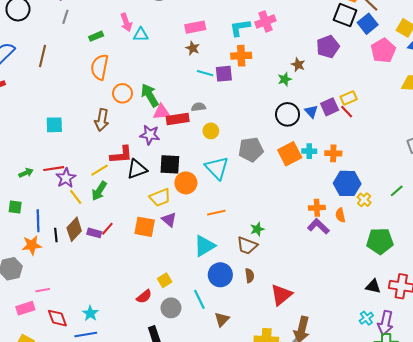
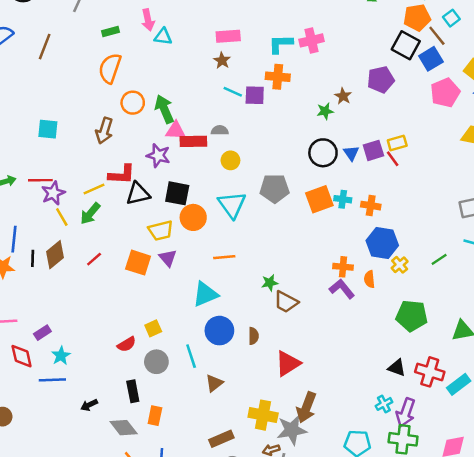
purple rectangle: (94, 233) -> (42, 333), moved, turned -56
brown trapezoid: (247, 246) -> (286, 302), moved

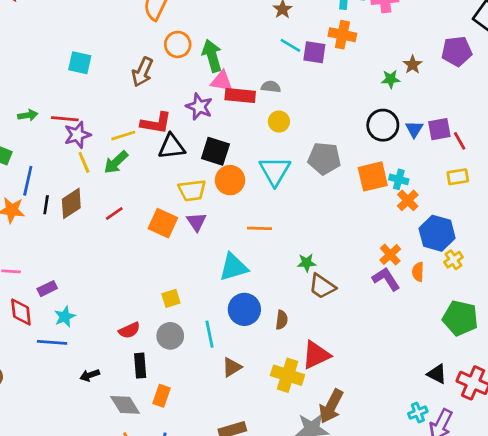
yellow rectangle: (397, 143) -> (458, 177), moved
orange cross: (371, 206) -> (408, 200), moved, turned 30
orange cross: (343, 267) -> (390, 255), turned 36
red semicircle: (127, 344) -> (129, 330), moved
yellow cross: (263, 415) -> (288, 375), moved

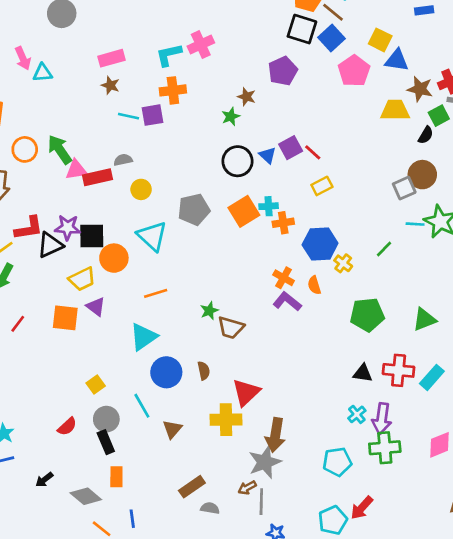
purple star: (199, 107) -> (68, 228), moved
orange cross: (408, 200) -> (283, 223), turned -36
black rectangle: (140, 366) -> (106, 442), moved

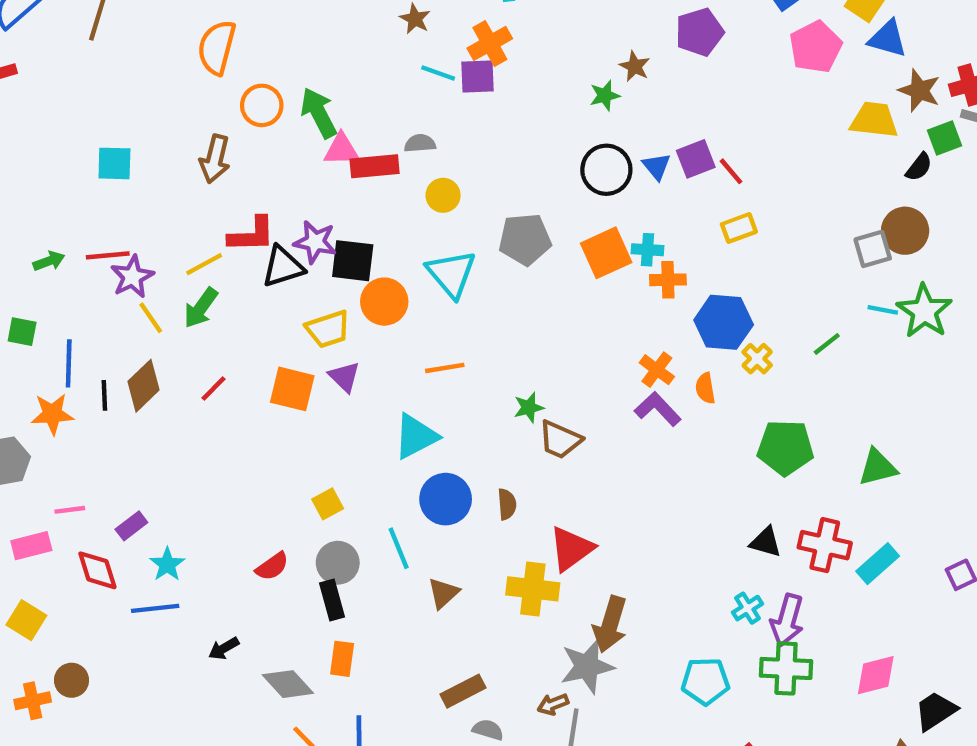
orange cross: (173, 90) -> (490, 43), moved, turned -30

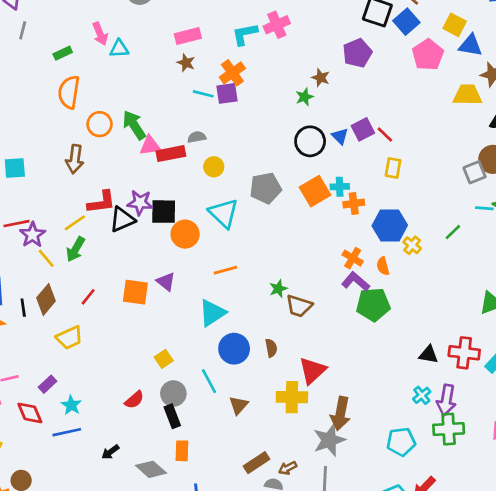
yellow rectangle: (739, 228) -> (393, 168), turned -54
yellow trapezoid: (328, 329) -> (69, 338), moved
green pentagon: (785, 448) -> (373, 305), moved
brown arrow: (553, 704) -> (288, 468), moved

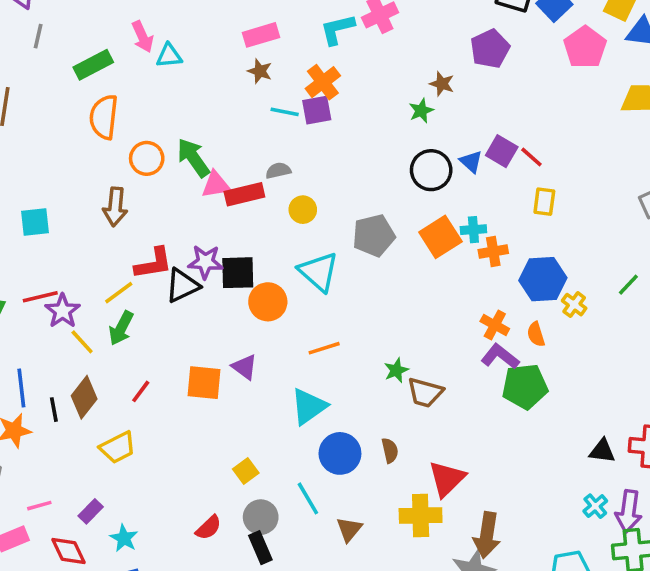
green rectangle: (63, 53) -> (93, 65), size x1.5
purple square: (363, 129) -> (502, 151), turned -30

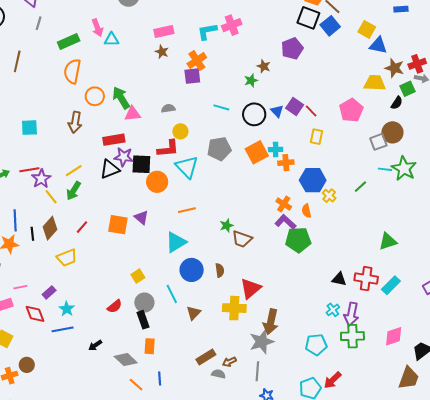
pink pentagon: (585, 47) -> (351, 110), moved
cyan line: (285, 112) -> (221, 107), moved
red rectangle: (244, 194) -> (114, 140), moved
red L-shape: (153, 263) -> (168, 149), moved

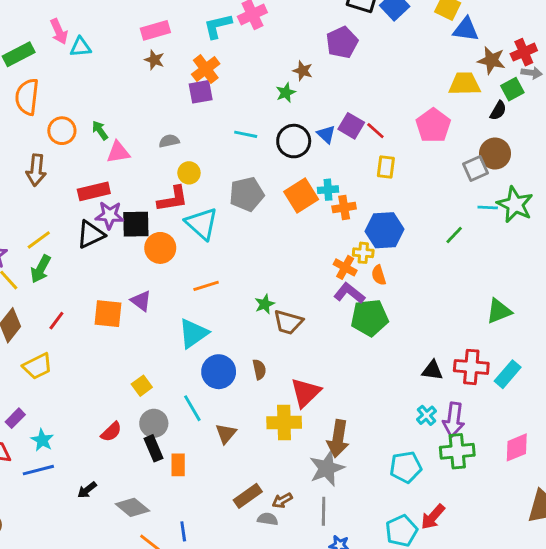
green arrow: (121, 98) -> (100, 130), size x0.6
yellow cross: (329, 196) -> (363, 253), moved, turned -32
orange rectangle: (150, 346) -> (178, 465), moved

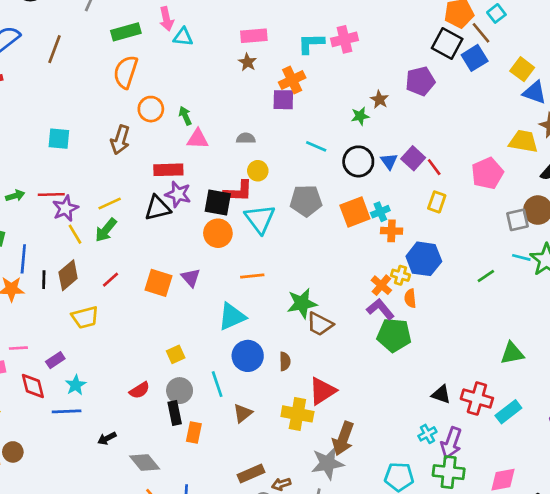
cyan cross: (328, 190) -> (380, 212), turned -30
black square: (136, 224) -> (218, 203), moved
green star: (265, 304) -> (302, 303), size x1.6

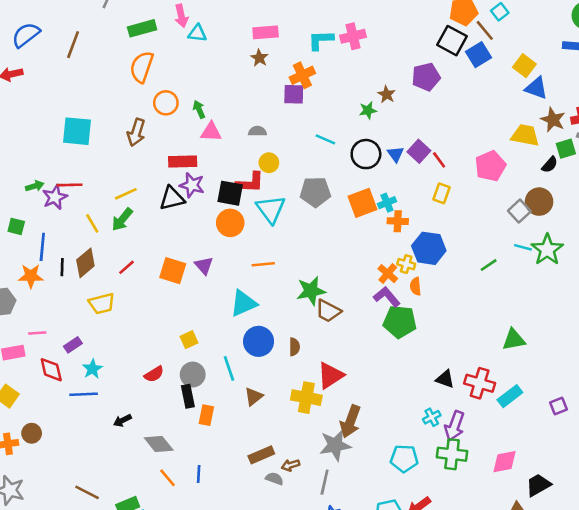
cyan square: (59, 139) -> (77, 131), size x1.4
purple star: (65, 208) -> (55, 197), moved
gray square: (517, 220) -> (519, 211), turned -30

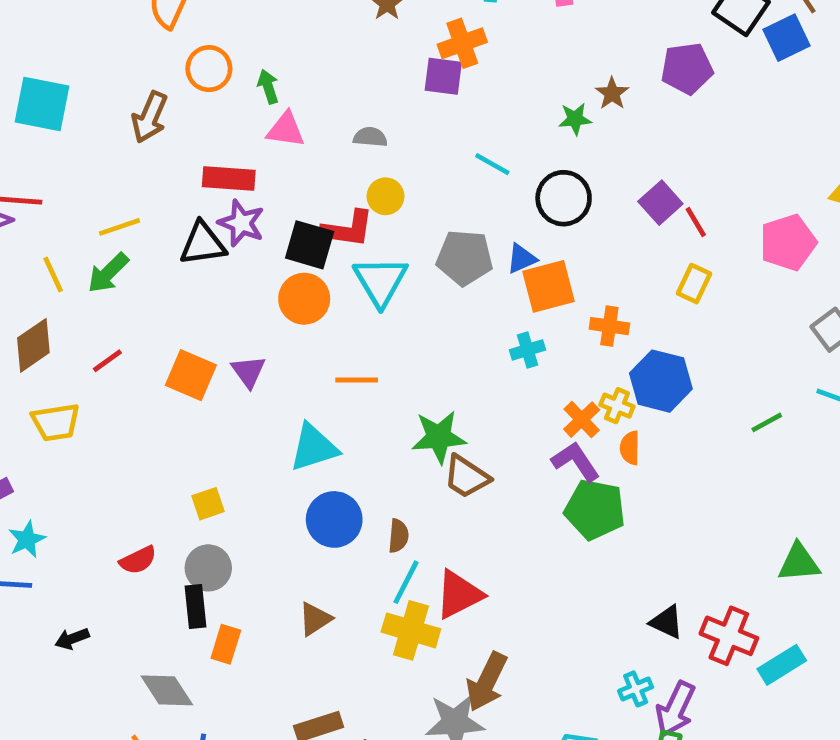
blue triangle: (396, 154) -> (522, 259), moved, turned 36
cyan cross: (387, 203) -> (527, 350), moved
cyan line: (229, 368) -> (406, 582), moved, turned 40
gray diamond: (159, 444) -> (167, 690), moved

